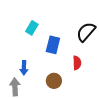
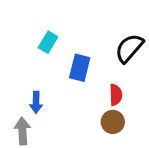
brown circle: (54, 81) -> (113, 122), moved

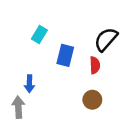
red semicircle: (116, 95) -> (95, 65), moved

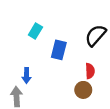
red semicircle: (95, 65) -> (90, 71), moved

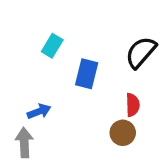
blue arrow: (27, 75) -> (39, 111), turned -112

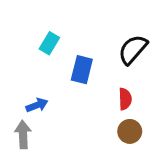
brown circle: (123, 133) -> (130, 131), moved

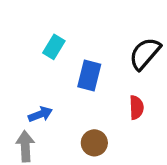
brown circle: (130, 131) -> (94, 143), moved

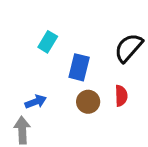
brown circle: (94, 143) -> (88, 102), moved

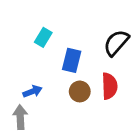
red semicircle: (121, 96) -> (109, 86), size x1.4

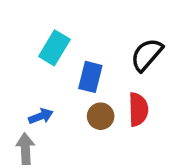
cyan rectangle: (43, 37) -> (54, 48), size x1.4

